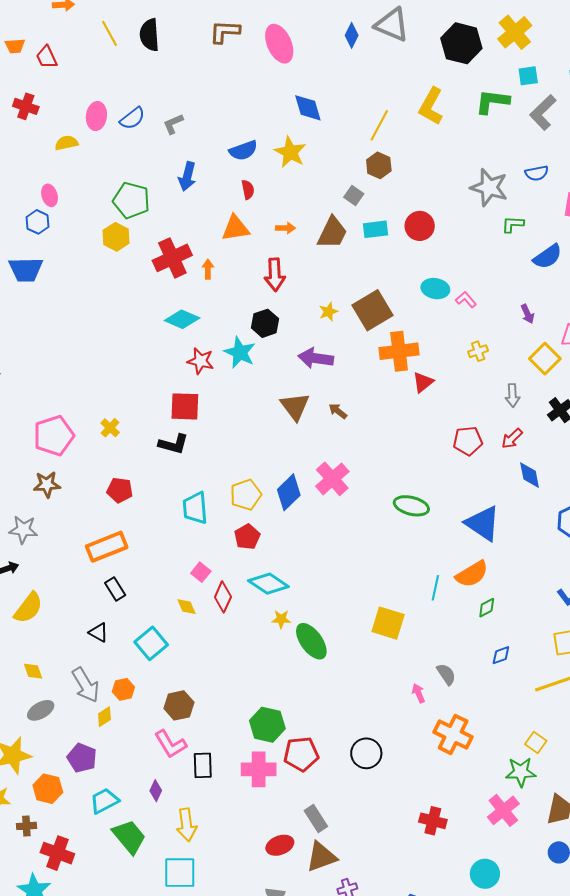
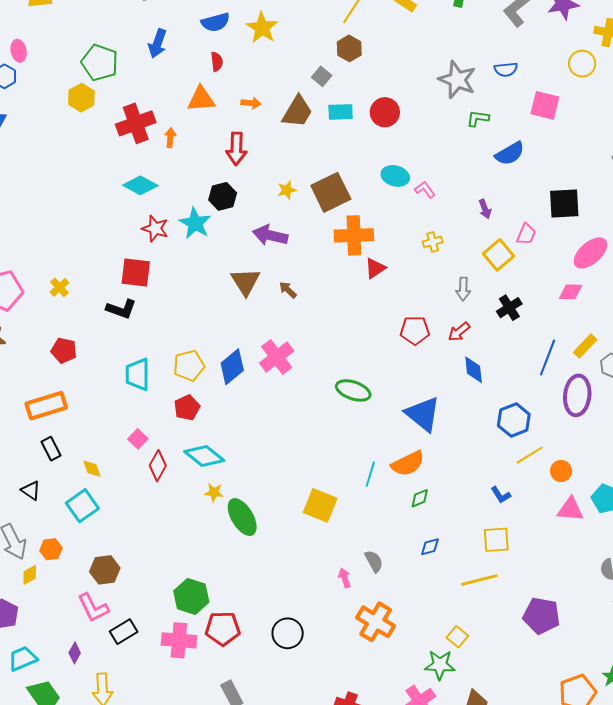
yellow diamond: (187, 607) -> (92, 469), moved
black rectangle: (203, 765) -> (124, 632), turned 56

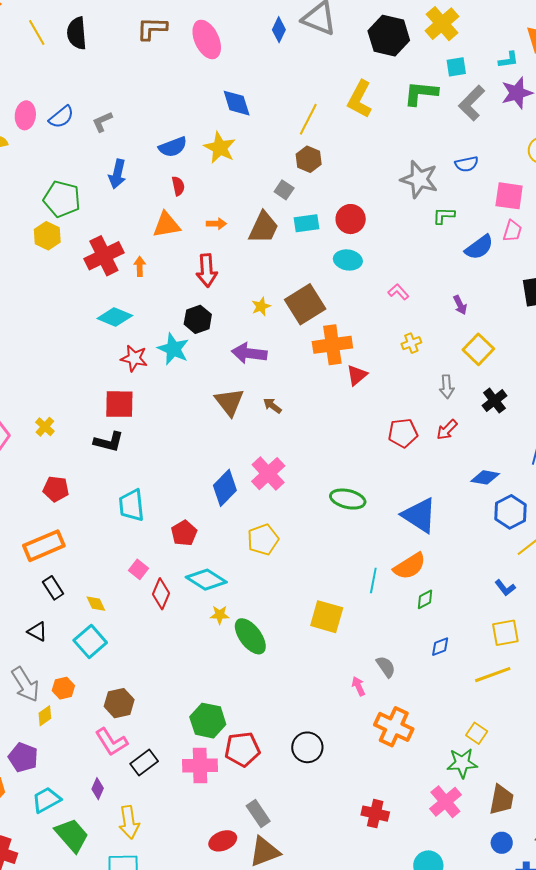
cyan ellipse: (395, 176) -> (348, 260), moved
pink trapezoid: (526, 234) -> (512, 231), moved
yellow pentagon: (189, 366) -> (263, 540), moved
blue diamond: (474, 370) -> (485, 477), moved, turned -68

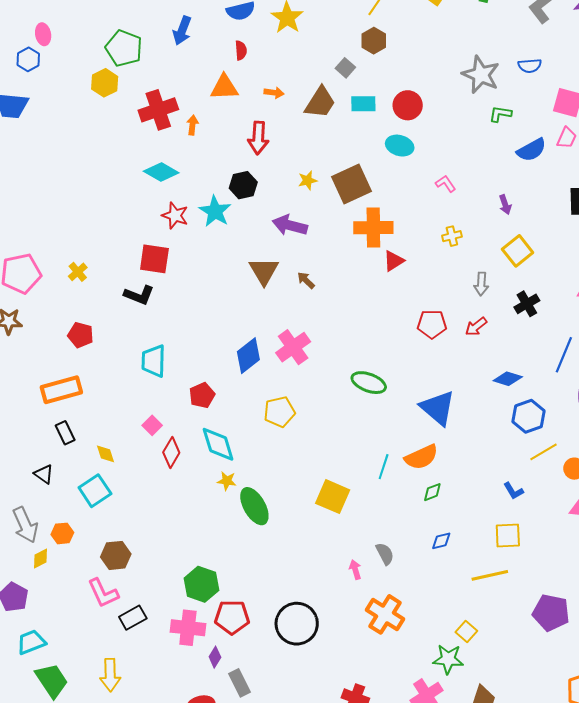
cyan diamond: (206, 580) -> (218, 444), turned 33
black circle: (307, 747) -> (297, 624), size x1.4
purple diamond: (98, 789) -> (215, 657), moved

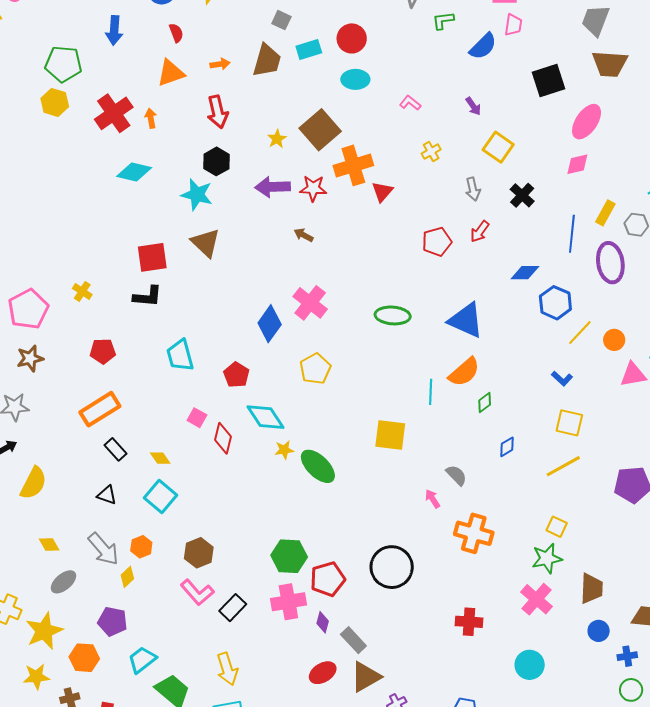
red star: (175, 215) -> (313, 188), moved
brown triangle: (264, 271) -> (206, 243), moved
yellow square: (508, 536) -> (569, 423), turned 32

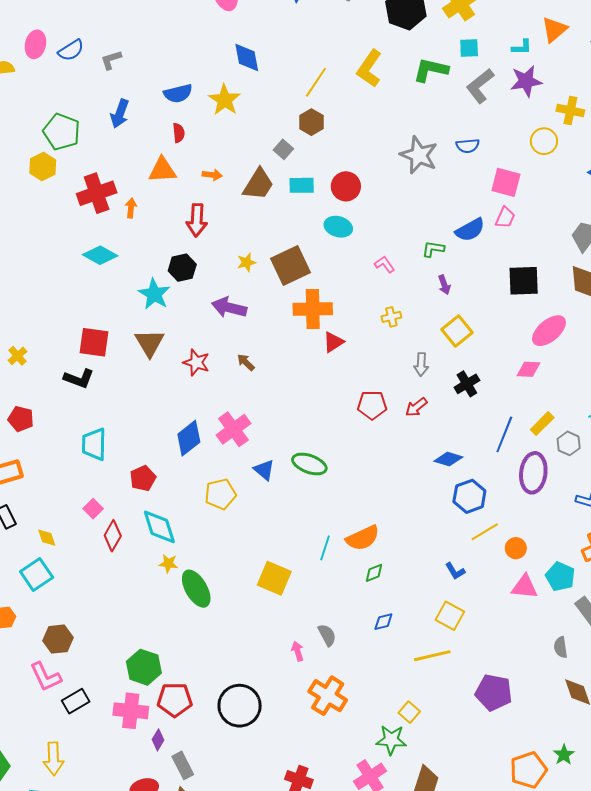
green L-shape: (443, 21) -> (433, 249), moved
red star: (313, 188) -> (196, 362), moved
blue triangle: (466, 320) -> (264, 470), moved, size x0.6

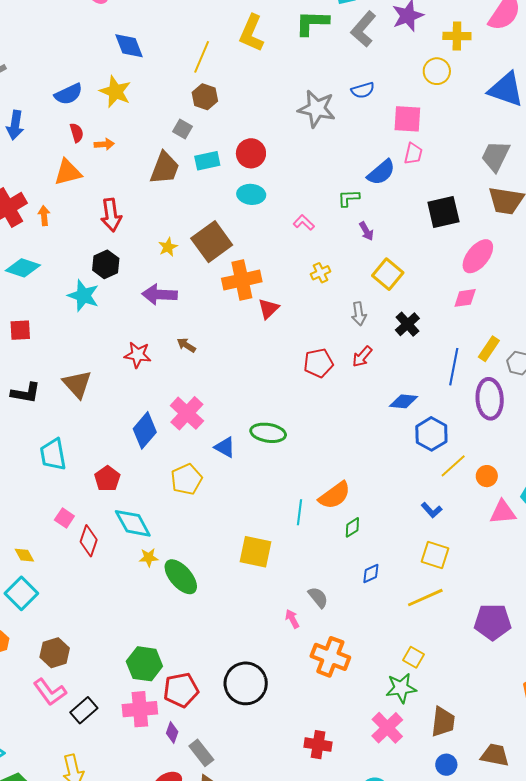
orange arrow: (212, 175) -> (104, 144), moved
red square: (94, 342) -> (20, 330), moved, size x0.7
brown triangle: (150, 343) -> (77, 384), moved

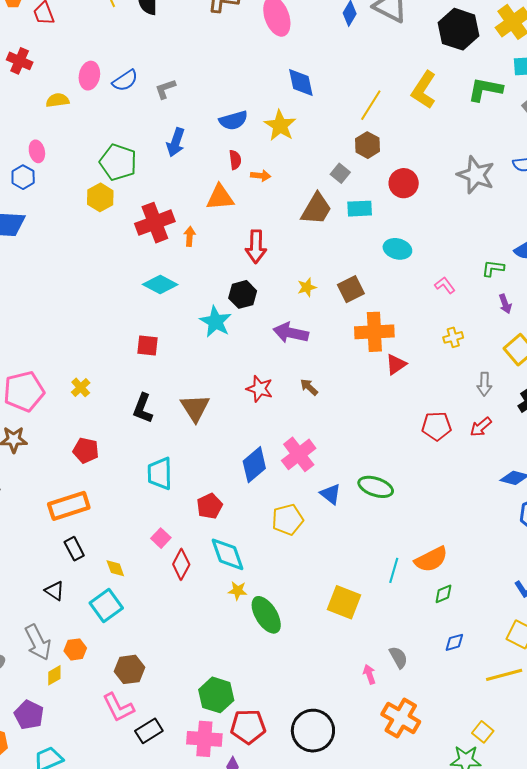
red circle: (251, 153) -> (404, 183), moved
brown square: (212, 242) -> (351, 289), size x0.7
black L-shape: (26, 393) -> (143, 408), turned 92

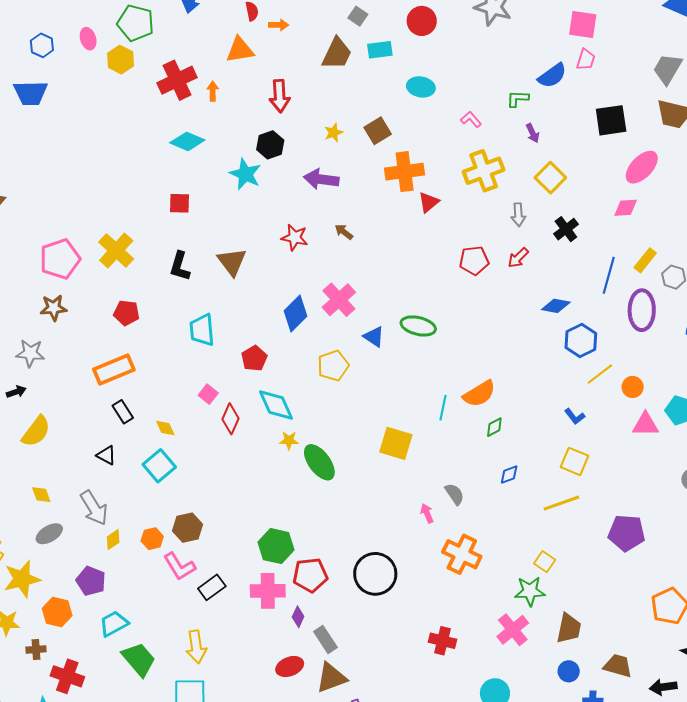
pink ellipse: (37, 151) -> (88, 39), moved
yellow cross: (453, 337) -> (484, 171), size x2.0
yellow cross: (81, 387) -> (116, 251), size x1.8
orange hexagon: (75, 649) -> (152, 539), moved

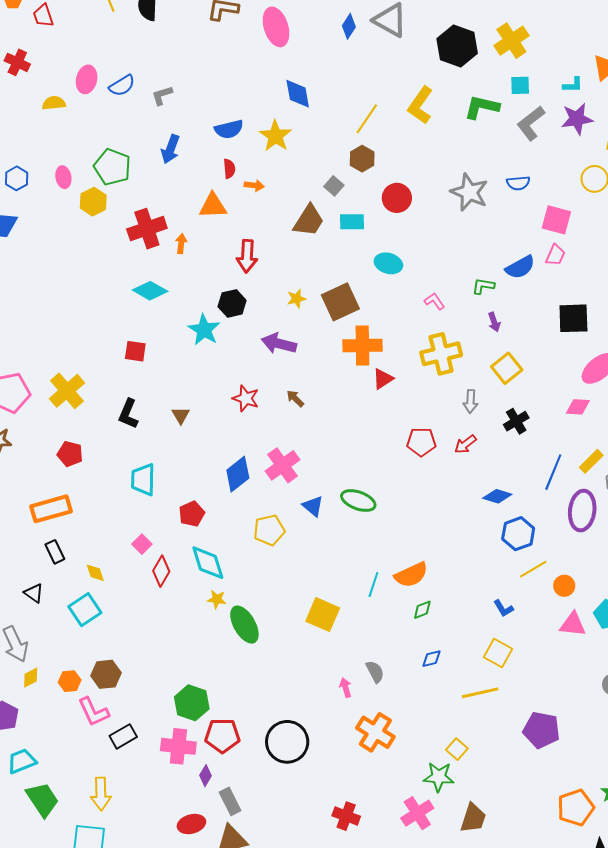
brown square: (378, 131) -> (340, 302), size x1.4
brown triangle: (232, 262) -> (181, 415), size x0.6

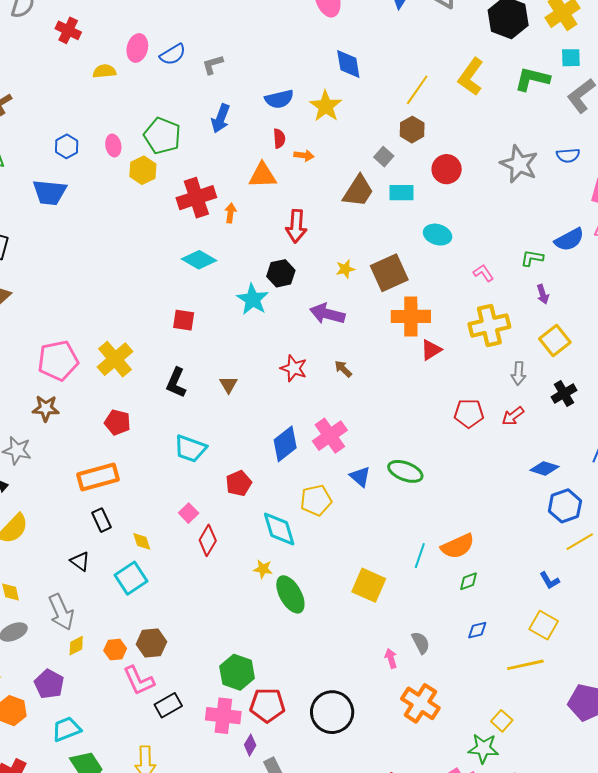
cyan trapezoid: (143, 480) -> (190, 449), turned -72
cyan diamond: (208, 563) -> (279, 529), moved

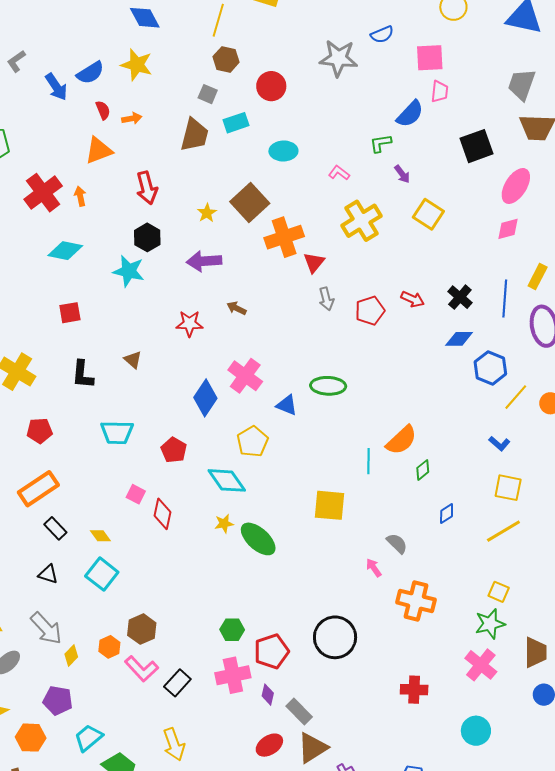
blue arrow: (221, 118) -> (56, 87), moved, turned -36
gray arrow: (518, 373) -> (326, 299), moved
black cross: (564, 394) -> (460, 297), moved
red arrow: (513, 416) -> (413, 299), turned -100
green hexagon: (237, 672) -> (232, 630), size x0.7

